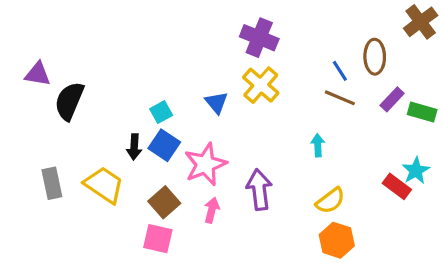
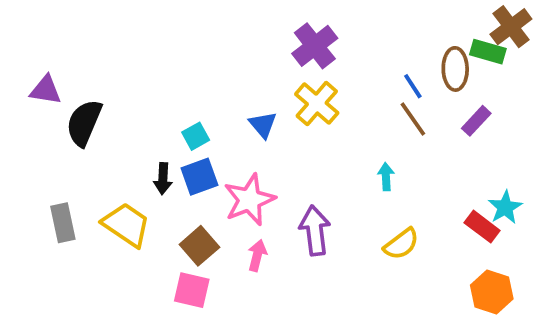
purple cross: (259, 38) -> (315, 46), turned 30
brown line: (340, 98) -> (413, 119), turned 32
green rectangle: (422, 112) -> (488, 52), moved
blue square: (164, 145) -> (199, 177), turned 36
orange hexagon: (337, 240) -> (492, 292), moved

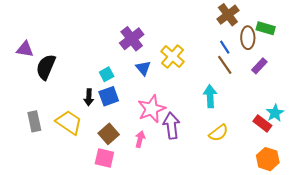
brown cross: (511, 27) -> (228, 15), moved
purple cross: (315, 46) -> (132, 39), moved
cyan arrow: (386, 177) -> (210, 96), size x1.5
pink star: (249, 200) -> (152, 109), moved

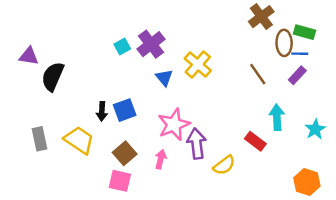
blue line: (225, 47) -> (300, 54), moved, turned -56
cyan square: (107, 74) -> (122, 47), moved
cyan arrow: (210, 96) -> (277, 117), moved
red rectangle: (262, 123) -> (255, 141), moved
yellow semicircle: (219, 133) -> (224, 165), moved

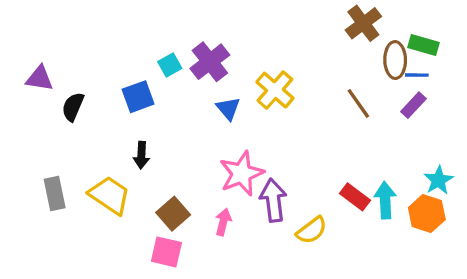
black semicircle: (53, 76) -> (73, 107), size x0.7
blue square: (125, 110) -> (138, 97), moved
cyan arrow: (277, 117) -> (385, 200), moved
orange hexagon: (307, 182) -> (427, 214), moved

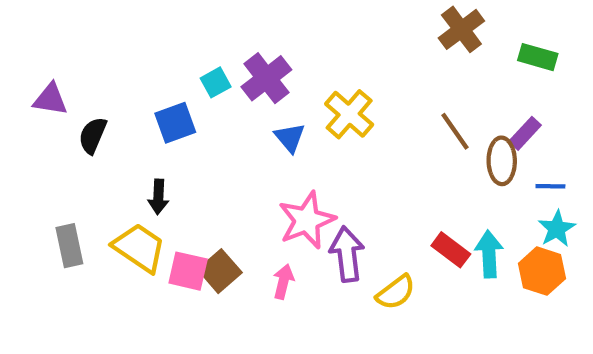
brown ellipse: (395, 60) -> (502, 161), moved
blue line: (417, 75) -> (550, 186), moved
black arrow: (141, 155) -> (158, 197), moved
pink square: (166, 252) -> (188, 271), moved

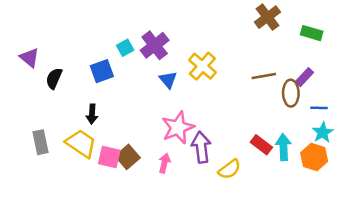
purple triangle: (50, 99) -> (29, 58), turned 30
brown line: (455, 131) -> (264, 76), turned -65

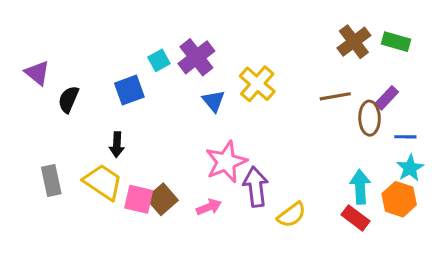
brown cross: (267, 17) -> (354, 42), moved
red rectangle: (261, 145) -> (355, 218), moved
pink arrow: (164, 163) -> (209, 207), turned 54

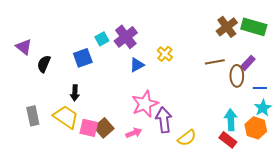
green rectangle: (396, 42) -> (254, 27), size x1.4
yellow cross: (257, 84) -> (165, 54), size x0.7
blue triangle: (214, 101) -> (137, 65), turned 42

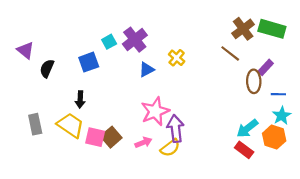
brown line: (215, 62) -> (230, 53), moved, turned 48
cyan arrow: (231, 120) -> (247, 128), turned -125
yellow semicircle: (187, 138) -> (170, 148), moved

